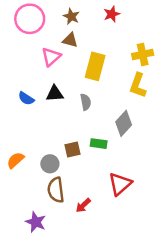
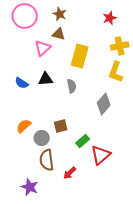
red star: (112, 14) -> (110, 18), moved
green rectangle: (99, 144) -> (83, 141), moved, turned -48
orange semicircle: (15, 160) -> (24, 126), moved

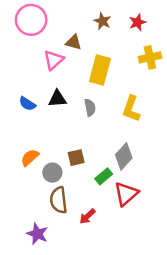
brown star: (60, 14) -> (102, 21), moved
yellow L-shape: (116, 72) -> (131, 109), moved
gray diamond: (104, 104) -> (124, 156), moved

